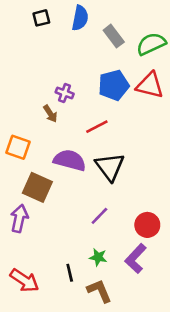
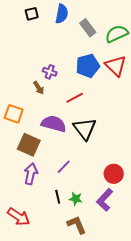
red triangle: (150, 85) -> (116, 66), turned 30
purple line: (99, 216) -> (64, 167), moved
purple arrow: (19, 218) -> (31, 174), moved
black line: (70, 273) -> (58, 197), moved

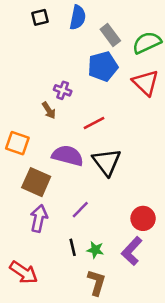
blue pentagon: (88, 66) -> (103, 66), moved
brown L-shape: (77, 225) -> (97, 283), turned 40

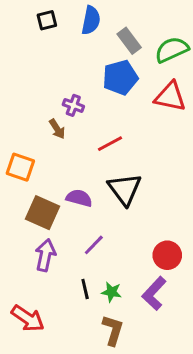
red triangle: (146, 83) -> (170, 97), turned -32
purple semicircle: (68, 156) -> (79, 198), moved, size x0.7

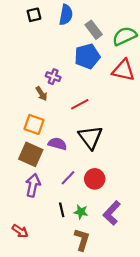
orange square: (20, 167) -> (34, 125), moved
red circle: (167, 255) -> (95, 179), moved
red arrow: (28, 318) -> (20, 231), size x0.7

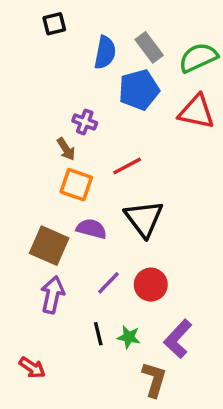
blue semicircle: (66, 15) -> (105, 53), moved
orange square: (34, 125) -> (76, 185), moved
brown L-shape: (82, 240) -> (154, 379), moved

